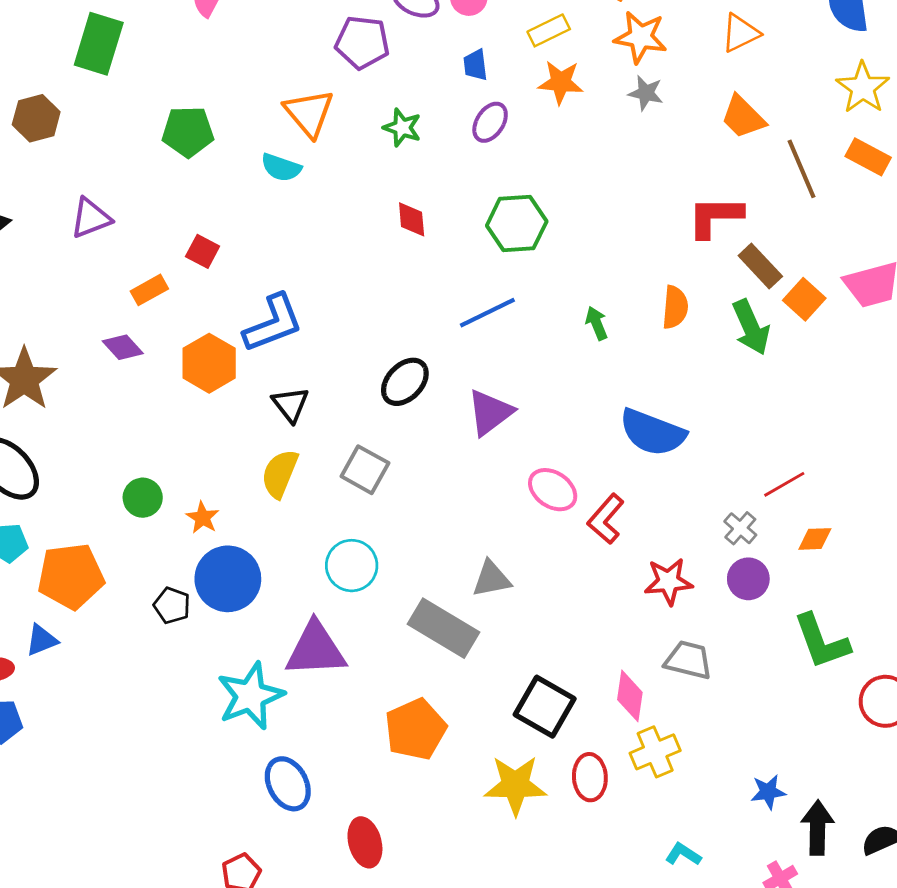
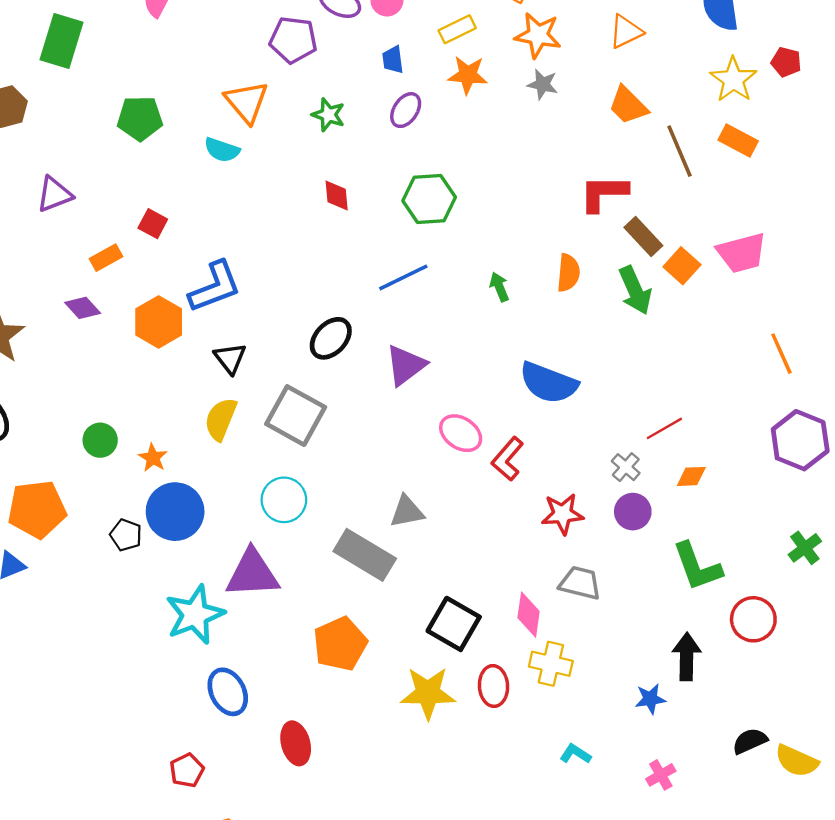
gray square: (365, 470) -> (296, 416), size x1.4
yellow cross: (655, 752) -> (551, 664), turned 36
black arrow: (818, 828) -> (687, 657), moved

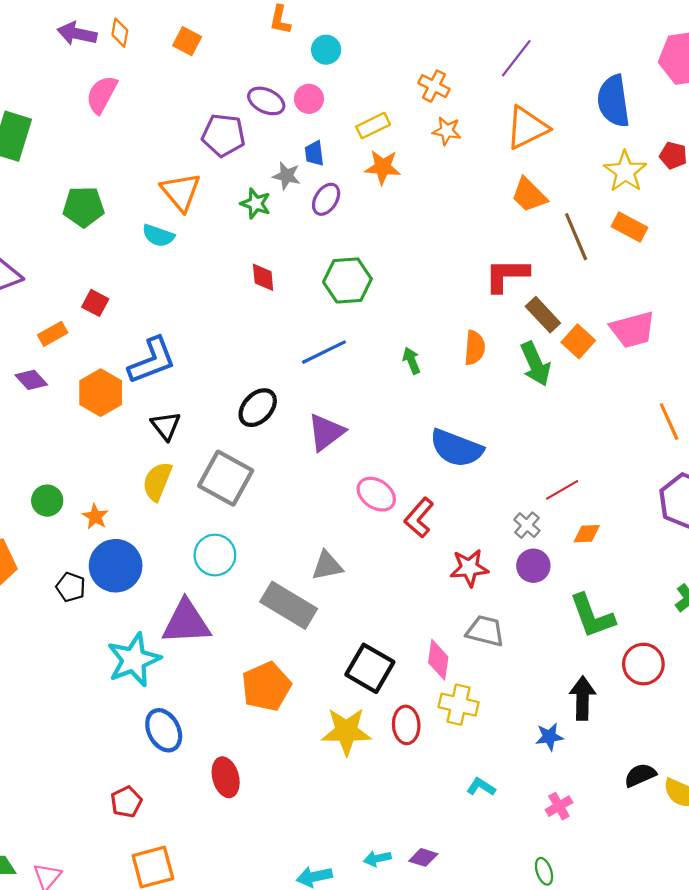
orange triangle: (626, 32) -> (527, 128), size x1.4
orange star: (538, 35) -> (447, 131), size x0.7
gray star: (543, 84) -> (287, 176), moved

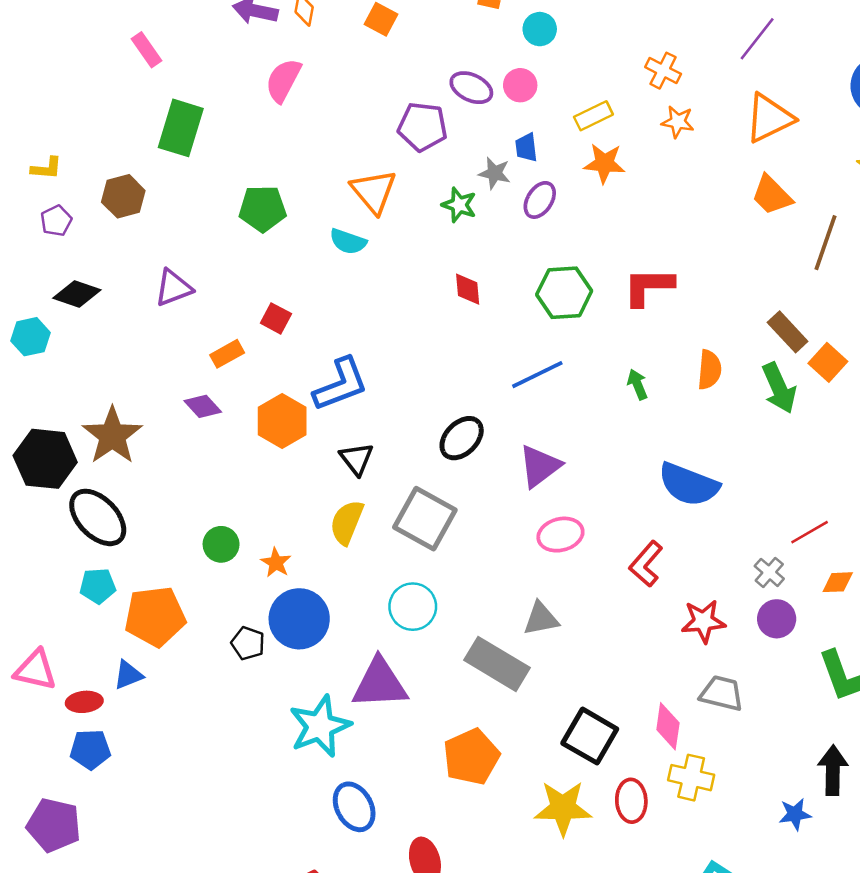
brown line: (576, 237) -> (825, 243), turned 42
red L-shape: (507, 275) -> (648, 287), moved
pink ellipse: (376, 494) -> (560, 535), moved, turned -48

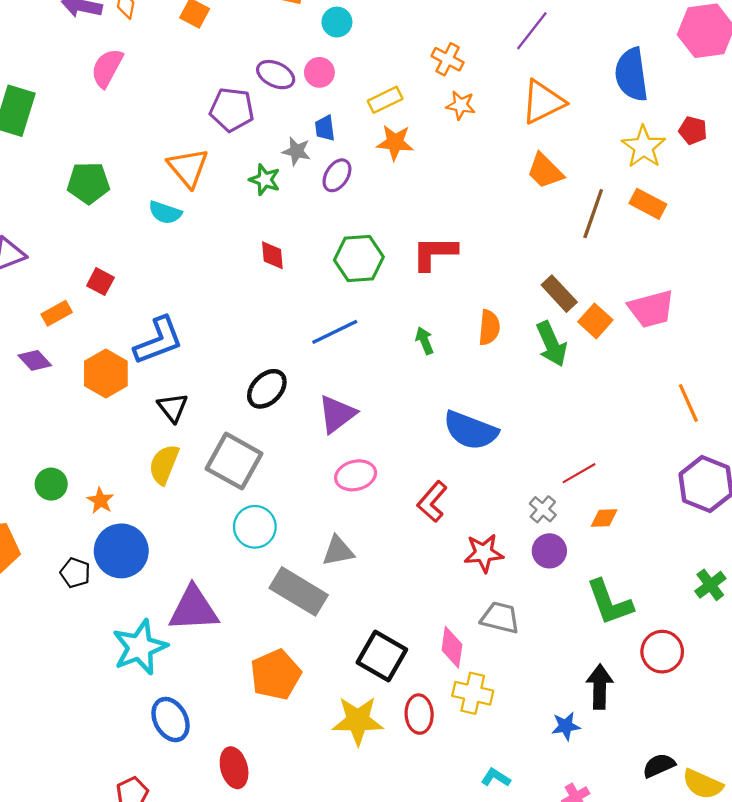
cyan circle: (413, 607) -> (255, 527), moved

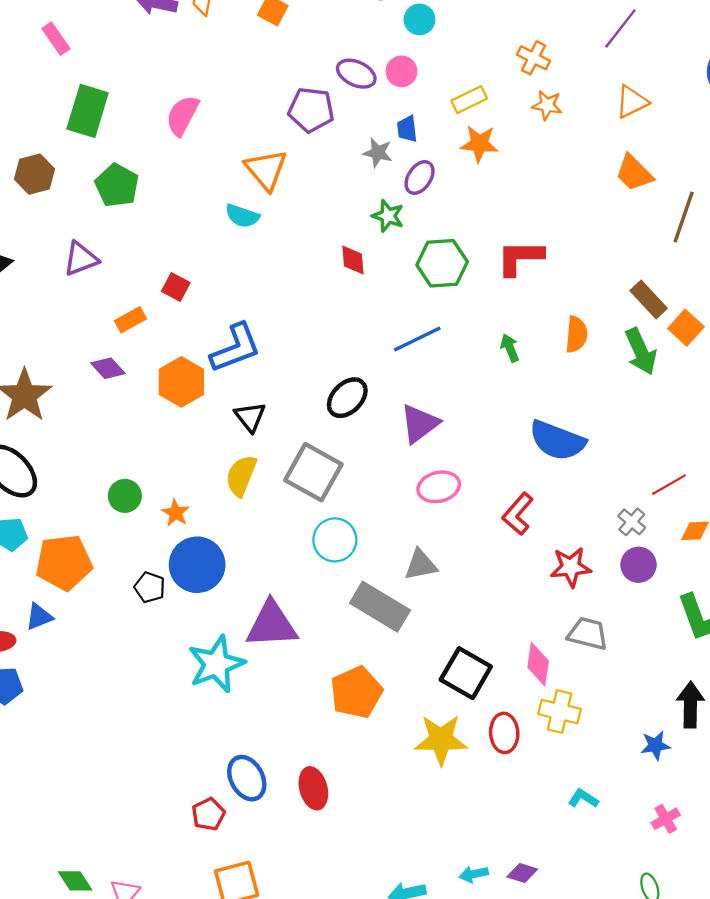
pink semicircle: (107, 68) -> (182, 115), moved
orange triangle: (543, 102) -> (632, 102), size x0.7
green star: (265, 180) -> (388, 216), moved
green pentagon: (88, 183) -> (117, 185), moved, turned 30
blue ellipse: (171, 720) -> (247, 778), moved

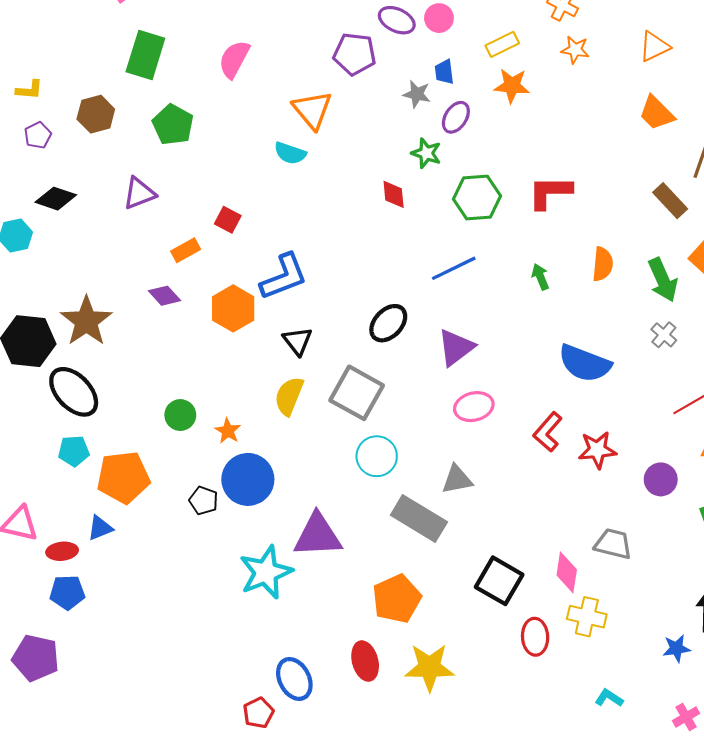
brown rectangle: (649, 299) -> (670, 201), moved
gray cross: (632, 522) -> (664, 335), moved
red star: (571, 567) -> (597, 450), moved
yellow star: (441, 740) -> (429, 667), moved
red ellipse: (313, 788) -> (365, 661), moved

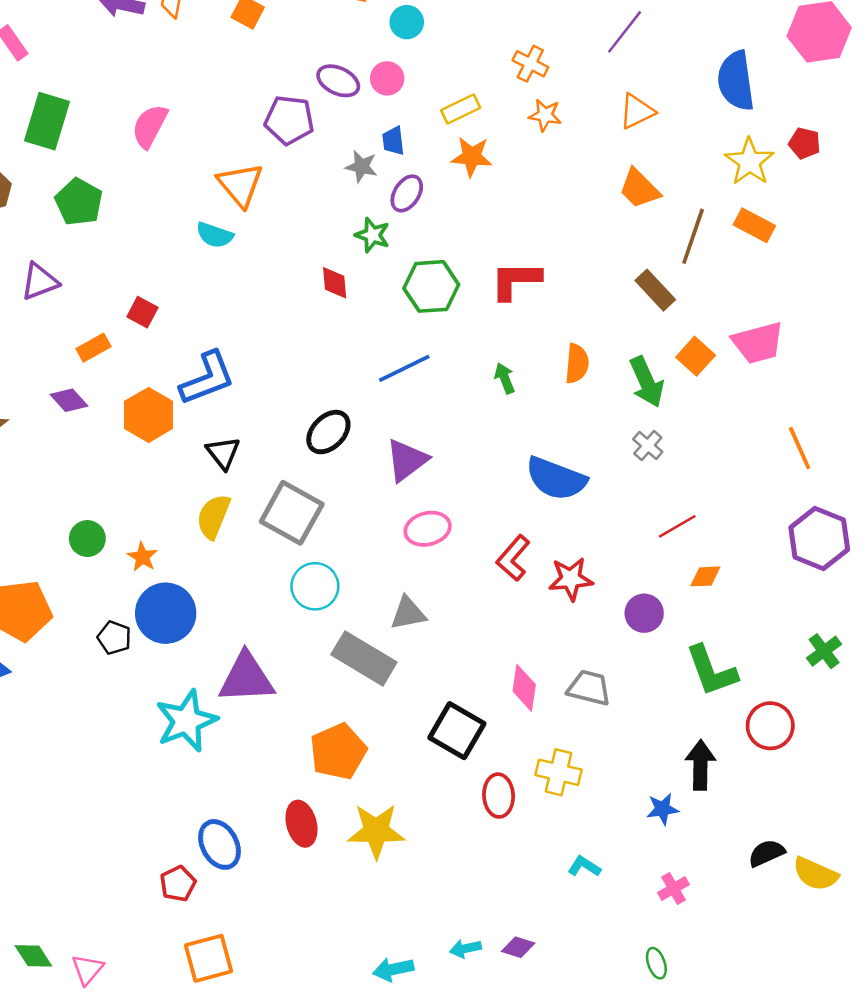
pink diamond: (567, 572) -> (524, 688), moved

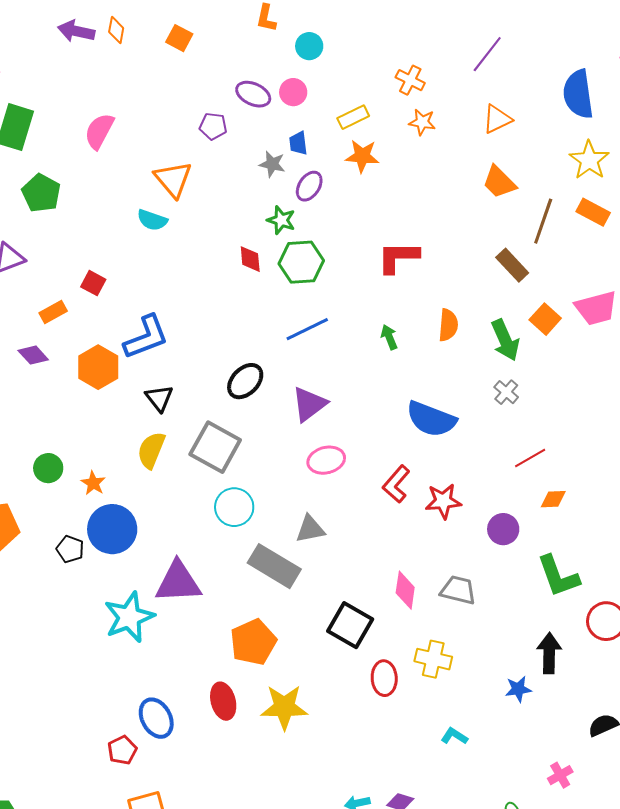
purple pentagon: (289, 120) -> (213, 126), size x0.7
green hexagon: (431, 286) -> (301, 262), moved
pink cross: (674, 889) -> (560, 775), moved

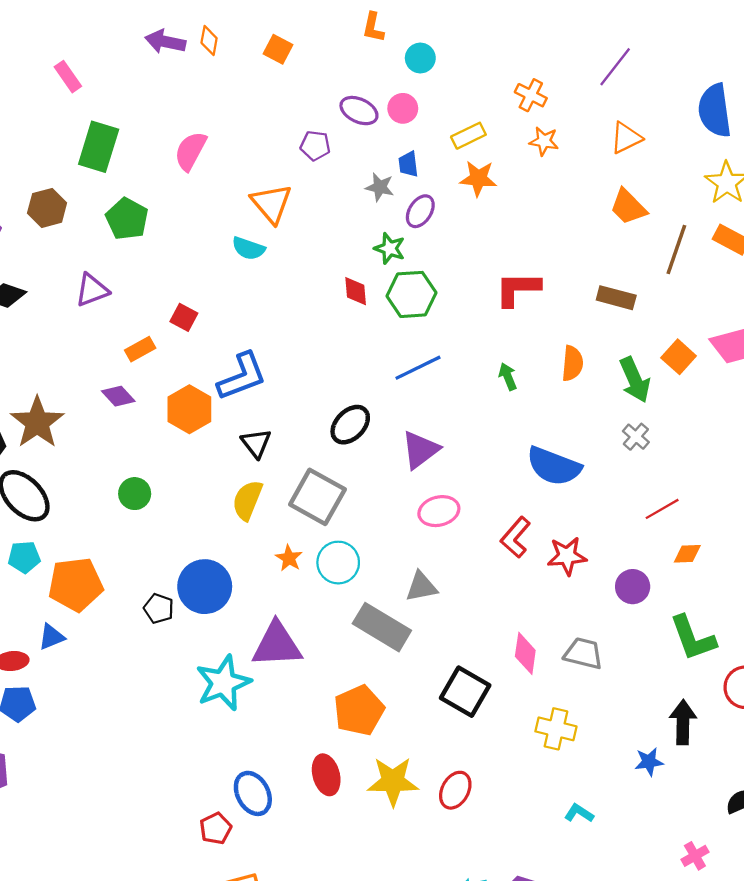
brown rectangle: (512, 265) -> (616, 298), moved, turned -32
green circle: (48, 468) -> (135, 494), moved
orange star: (93, 483) -> (289, 558), moved
red ellipse: (384, 678) -> (455, 790), moved, turned 32

